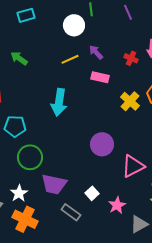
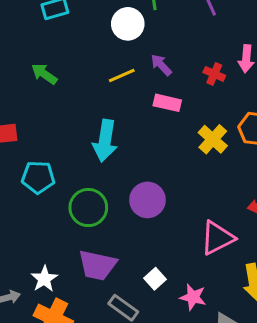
purple circle: (102, 144) -> (148, 200), moved
green circle: (30, 157) -> (88, 208), moved
pink star: (117, 205) -> (193, 297), turned -30

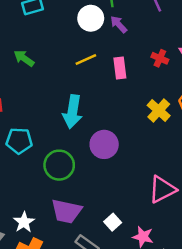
purple arrow: (161, 65) -> (119, 24), moved
pink rectangle: (167, 103) -> (120, 68), moved, turned 70
purple circle: (148, 200) -> (104, 144), moved

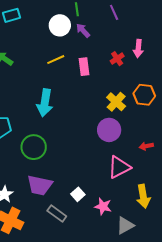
red cross: (160, 58) -> (117, 59), turned 32
purple circle: (104, 144) -> (109, 130), moved

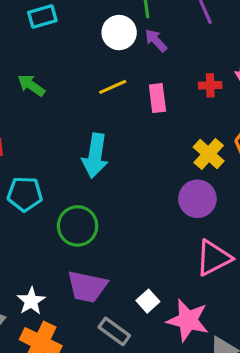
red cross: (117, 59) -> (210, 85), turned 32
pink star: (103, 206) -> (188, 320), size x1.5

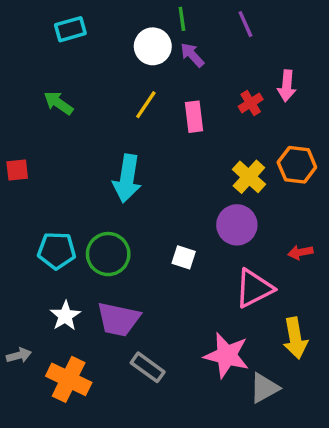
red cross: (210, 85) -> (251, 103), turned -30
yellow line: (113, 87) -> (146, 105), turned -32
cyan pentagon: (25, 194) -> (57, 251), moved
white star: (31, 301) -> (65, 316), moved
white square: (148, 301) -> (184, 257), moved, turned -30

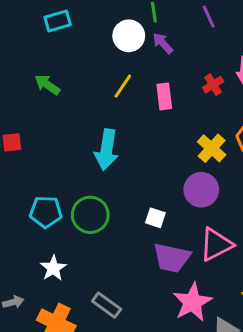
purple trapezoid: (118, 319) -> (172, 258), moved
pink star: (227, 355) -> (192, 302), turned 30
gray rectangle: (148, 367) -> (107, 305), moved

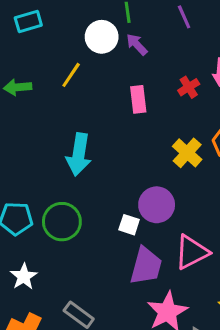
green arrow: (47, 85) -> (18, 87), turned -40
yellow line: (123, 86) -> (71, 75), moved
purple circle: (201, 190) -> (157, 205), moved
purple trapezoid: (172, 258) -> (146, 266), turned -87

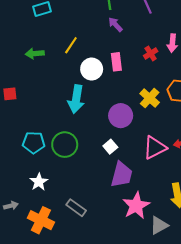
white circle: (102, 37) -> (92, 69), moved
purple circle: (157, 205) -> (121, 116), moved
white square: (129, 225) -> (110, 147), turned 32
pink triangle: (192, 252) -> (155, 148), moved

